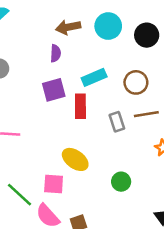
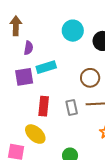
brown arrow: (68, 27) -> (16, 26), moved, turned 96
cyan rectangle: (94, 77) -> (46, 67), moved
red rectangle: (80, 106) -> (44, 106), moved

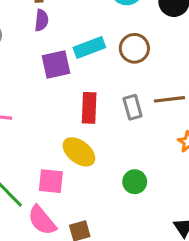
purple semicircle: (29, 48) -> (41, 20), moved
brown circle: (90, 78) -> (134, 48), moved

